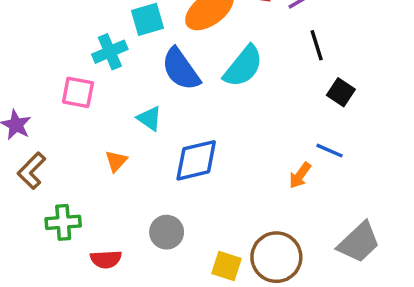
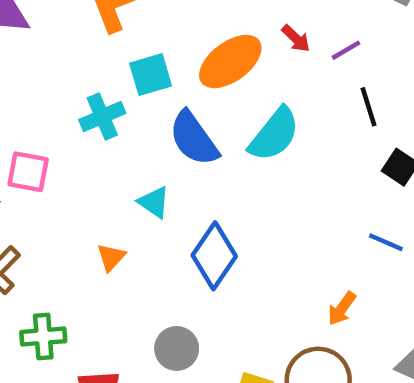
pink square: (78, 92) -> (28, 172), moved
blue diamond: (196, 160) -> (214, 256), turned -42
orange arrow: (300, 175) -> (342, 309), moved

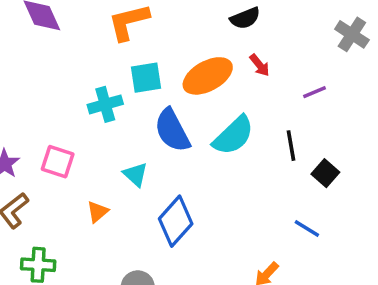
purple line: (346, 50) -> (315, 92), moved
black line: (369, 107) -> (291, 146), moved
pink square: (28, 172) -> (58, 162), moved

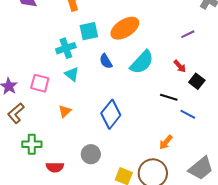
red arrow: (260, 65) -> (180, 66), moved
blue semicircle: (172, 130) -> (106, 61), size x0.6
black line: (291, 146) -> (169, 97), moved, turned -60
cyan triangle: (136, 174) -> (72, 74), moved

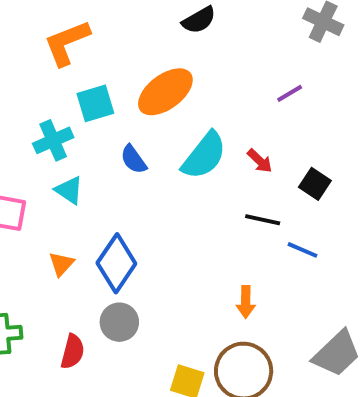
red arrow: (180, 66) -> (260, 161), moved
blue diamond: (111, 114) -> (116, 263), moved
orange arrow: (166, 142) -> (246, 302), moved, turned -35
gray circle: (91, 154) -> (119, 322), moved
red semicircle: (55, 167) -> (73, 352), moved, turned -72

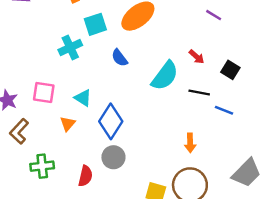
purple line: (290, 93) -> (214, 15), turned 63
cyan semicircle: (204, 156) -> (165, 76), moved
cyan triangle: (69, 190) -> (83, 98), moved
orange triangle: (61, 264) -> (68, 124), moved

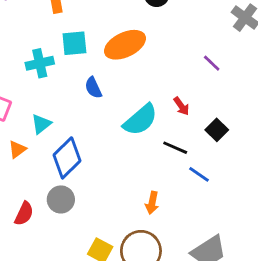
cyan triangle: (83, 98) -> (41, 124), turned 36

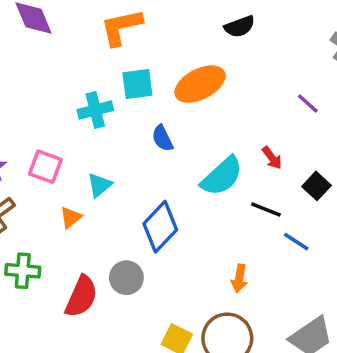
blue diamond: (67, 158) -> (160, 227), moved
red semicircle: (24, 214) -> (81, 296), size x1.4

